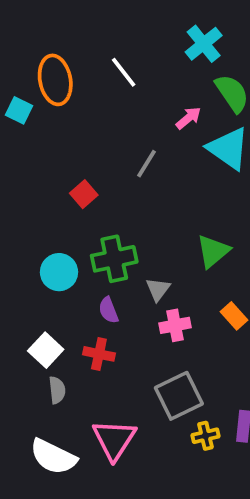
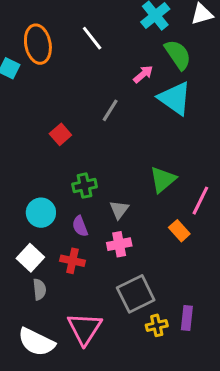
green cross: (114, 259) -> (85, 186), size x0.7
cyan circle: (59, 272) -> (41, 213), moved
pink cross: (175, 325) -> (119, 244), moved

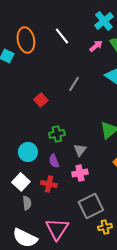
pink arrow: (143, 74) -> (96, 46), moved

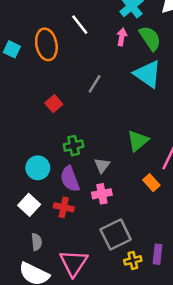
orange ellipse: (26, 40) -> (46, 44), moved
pink arrow: (96, 46) -> (122, 37), turned -40
purple semicircle: (54, 161) -> (70, 179), size x1.5
gray semicircle: (27, 203) -> (37, 242), moved

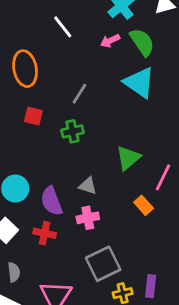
pink arrow: (122, 37) -> (110, 41), turned -126
orange ellipse: (46, 44) -> (25, 69), moved
red square: (54, 104) -> (33, 116), turned -35
green cross: (74, 146) -> (72, 131), moved
gray triangle: (102, 165) -> (88, 186), turned -49

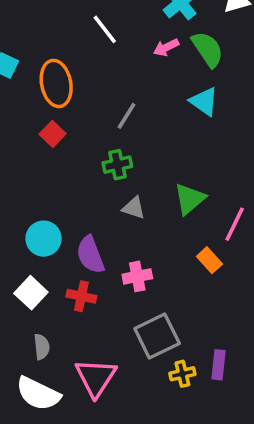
cyan triangle: (139, 83) -> (204, 101), size x0.7
red square: (33, 116) -> (53, 134), moved, turned 30
gray triangle: (88, 186) -> (134, 208), moved

